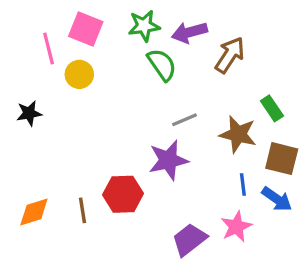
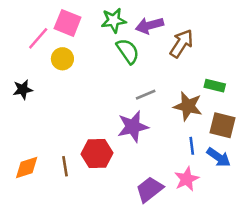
pink line: (49, 48) -> (38, 38), turned 55
green rectangle: (272, 108) -> (215, 86), turned -42

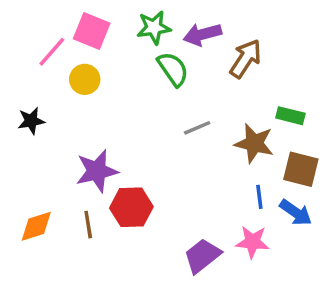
purple star: (133, 127) -> (97, 171), moved
pink star: (187, 179) -> (252, 242), turned 30

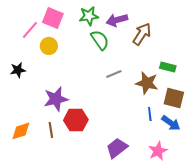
pink star: (252, 242) -> (158, 151), moved, turned -30

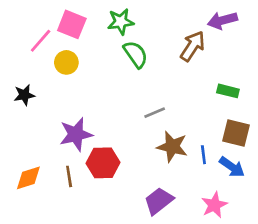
purple arrow: (117, 20) -> (222, 20), moved
gray line: (114, 74) -> (155, 113), moved
brown star: (147, 83) -> (172, 147), moved

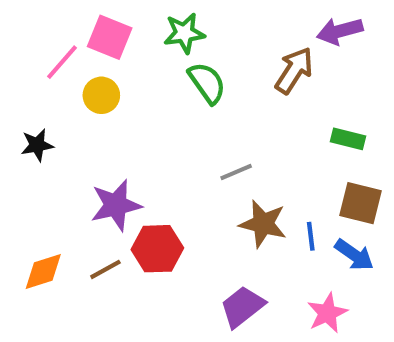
brown line: (69, 176) -> (105, 269), turned 70

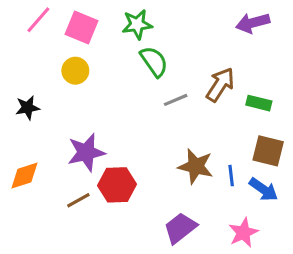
pink line: (62, 62) -> (38, 20), moved
brown arrow: (294, 70) -> (220, 85), moved
gray line: (236, 172) -> (176, 100), moved
orange diamond: (43, 271) -> (24, 176), moved

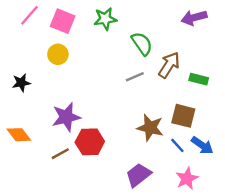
green semicircle: (154, 61) -> (142, 44), moved
brown square: (268, 151) -> (183, 116), moved
orange diamond: (24, 176) -> (19, 135), turned 70
blue line: (231, 176) -> (177, 145), moved, turned -35

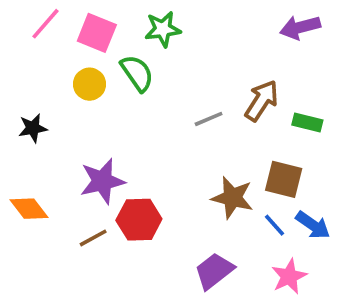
green semicircle: (142, 44) -> (137, 73), moved

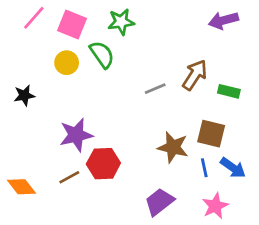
orange diamond: (29, 209) -> (22, 187), moved
blue line: (274, 225) -> (204, 168), turned 30

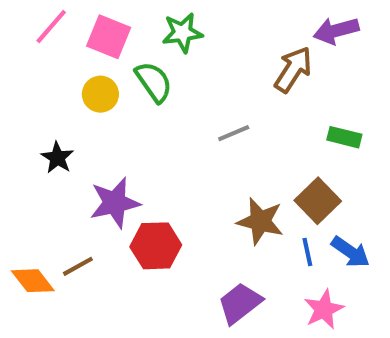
brown arrow: (195, 75) -> (293, 70), moved
black star: (24, 95) -> (57, 158), moved, turned -30
brown square: (211, 134) -> (318, 201), turned 32
brown line: (69, 177) -> (78, 266), moved

